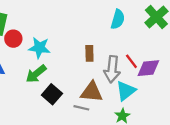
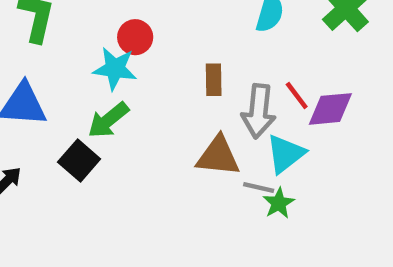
red circle: (13, 39) -> (135, 37), moved
black square: (52, 94) -> (79, 161), moved
gray line: (81, 108) -> (259, 187), moved

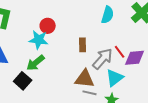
gray arrow: (259, 111) -> (103, 59), turned -145
gray line: (259, 187) -> (90, 93), moved

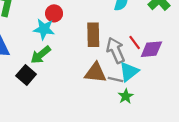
brown rectangle: (83, 45) -> (93, 35), size x1.5
gray arrow: (103, 59) -> (116, 50), turned -65
gray line: (90, 93) -> (116, 79), moved

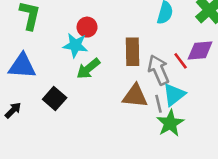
purple diamond: (151, 49) -> (200, 50), moved
green arrow: (41, 55) -> (88, 69), moved
gray line: (116, 79) -> (158, 104), turned 64
green star: (126, 96) -> (170, 123), size x1.5

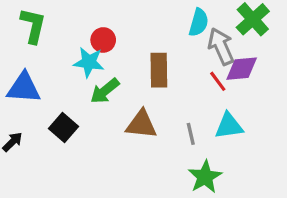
gray arrow: (158, 70) -> (221, 46), moved
cyan triangle: (174, 95) -> (229, 126), moved, turned 30
brown triangle: (135, 96) -> (141, 124), moved
green star: (170, 123) -> (205, 177), moved

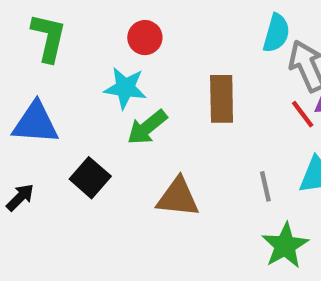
red circle: (103, 40) -> (145, 38), moved
brown triangle: (141, 124) -> (178, 197), moved

